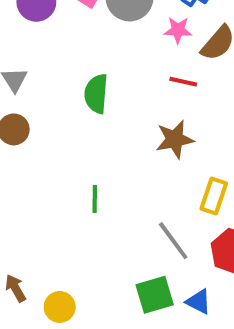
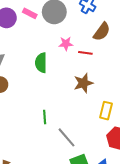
pink star: (178, 30) -> (66, 44), moved
gray line: (173, 241) -> (66, 137), moved

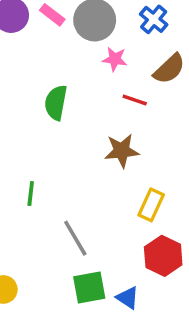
pink star: (66, 44) -> (115, 59), moved
green line: (45, 117) -> (31, 193), moved

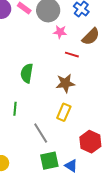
green semicircle: (56, 103) -> (27, 73), moved
yellow rectangle: (151, 205) -> (64, 112), moved

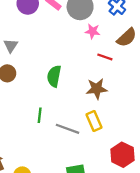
yellow rectangle: (64, 112) -> (94, 121), turned -48
gray line: (41, 133) -> (68, 129), moved, turned -40

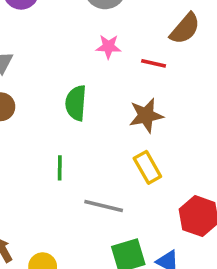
pink star: (93, 31) -> (108, 47), moved
gray line: (68, 129) -> (104, 206), moved

